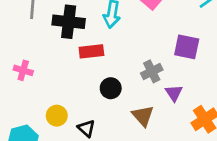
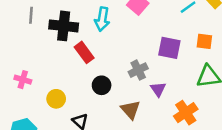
red rectangle: (91, 51) -> (84, 52), turned 60
pink cross: (23, 70) -> (23, 80), moved
yellow circle: (57, 116) -> (56, 99), moved

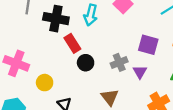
pink cross: (23, 80) -> (16, 63), size x1.6
black circle: (102, 85) -> (86, 63), moved
purple triangle: (158, 89) -> (140, 72), moved

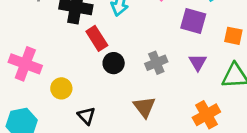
purple square: (148, 45) -> (193, 21), moved
purple triangle: (140, 72) -> (198, 62), moved

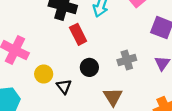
black circle: (114, 63) -> (89, 67), moved
black triangle: (86, 116) -> (64, 87), moved

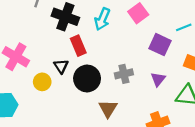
black circle: (89, 67) -> (87, 79), size x1.5
black triangle: (64, 87) -> (61, 66), moved

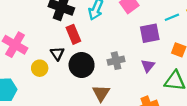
purple square: (160, 45) -> (150, 33), turned -36

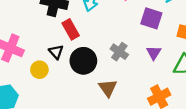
purple square: (150, 33) -> (151, 18), turned 36
gray cross: (116, 61) -> (119, 52), turned -35

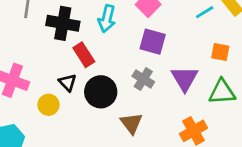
purple square: (151, 18) -> (153, 42), moved
purple triangle: (154, 53) -> (185, 79), size x1.5

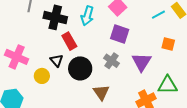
green triangle: (222, 92) -> (168, 85), moved

